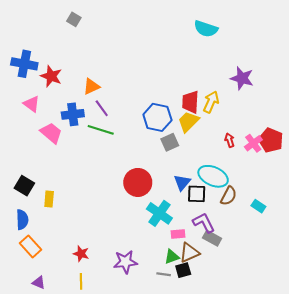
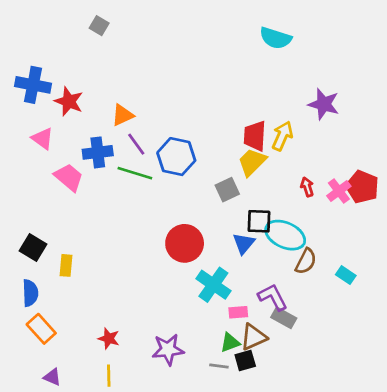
blue hexagon: (157, 117) -> (176, 157), moved
black square: (197, 194) -> (259, 221), moved

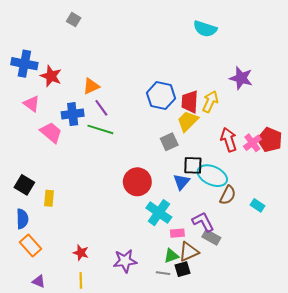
blue hexagon: (176, 157) -> (161, 96), moved
red arrow: (307, 187) -> (229, 140), size x1.6

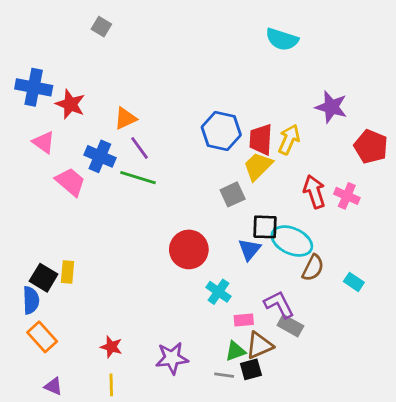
blue cross: (73, 114) -> (100, 156), turned 30
red pentagon: (270, 140) -> (371, 147), moved
pink cross: (252, 143) -> (347, 196), turned -30
black square: (24, 185) -> (44, 278), moved
cyan cross: (159, 213) -> (218, 292), size x0.7

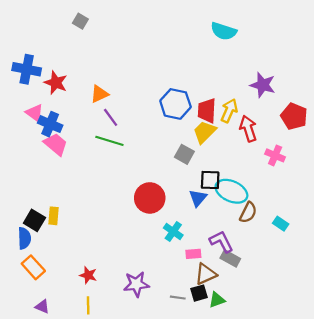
blue cross: (100, 156) -> (50, 124), moved
red arrow: (314, 192) -> (248, 129), moved
gray square: (233, 194) -> (184, 154), turned -36
green triangle: (235, 351) -> (217, 300), moved

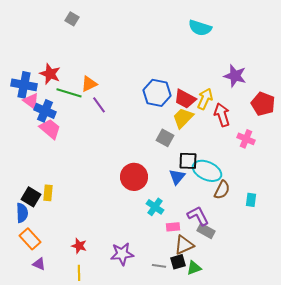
blue cross: (27, 69) -> (24, 85), moved
red trapezoid: (207, 111) -> (185, 99), turned -65
green line: (109, 141) -> (69, 93), moved
cyan rectangle: (281, 224) -> (251, 200), turned 64
purple triangle: (42, 307) -> (39, 264), moved

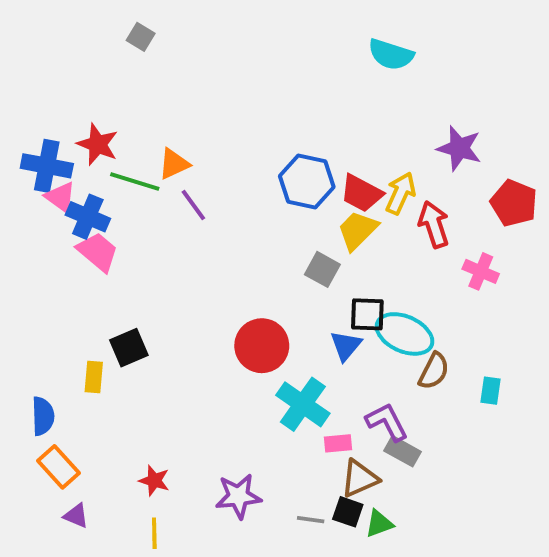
black square: (31, 197) -> (129, 348), moved, turned 36
cyan cross: (155, 207) -> (303, 404), size x1.5
black square: (178, 262) -> (348, 512), turned 35

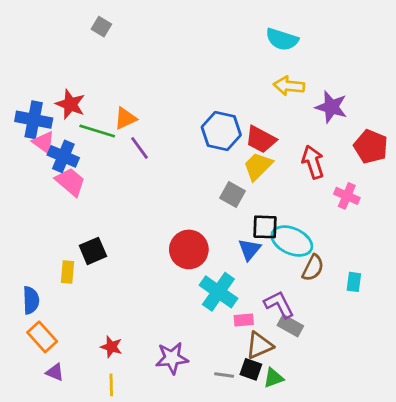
yellow arrow: (401, 193) -> (289, 86), moved, turned -108

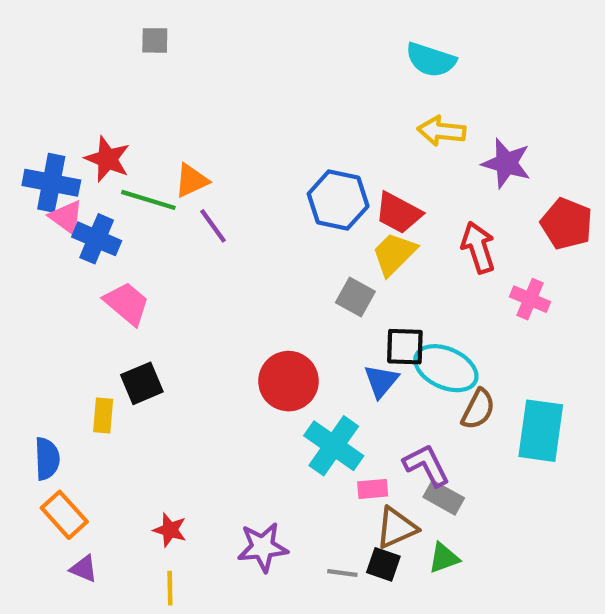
gray square: (101, 27) -> (155, 40), turned -30
pink trapezoid: (70, 182) -> (127, 303), moved
cyan rectangle: (354, 282) -> (541, 431), size x2.0
green triangle: (273, 378) -> (444, 558), moved

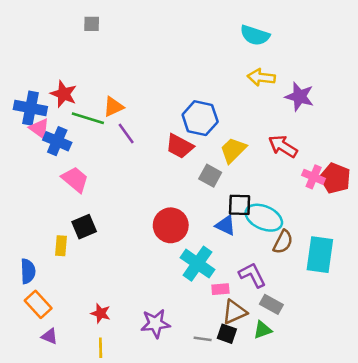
red trapezoid: (398, 213) -> (180, 146), moved
red pentagon: (567, 224) -> (335, 178), moved
red arrow: (478, 247) -> (283, 146), turned -40
blue triangle: (381, 381) -> (226, 225), turned -45
gray rectangle: (444, 498) -> (271, 304), moved

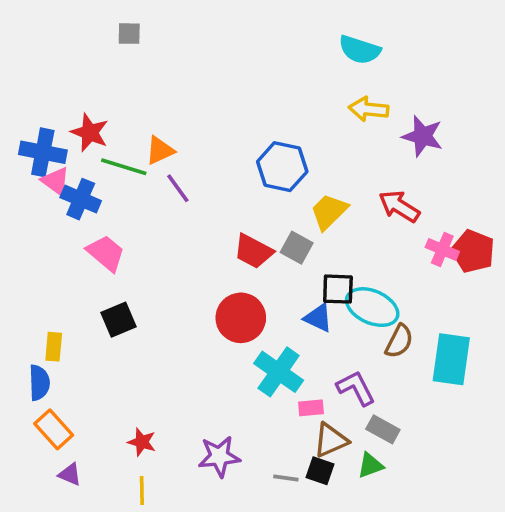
red trapezoid: (180, 146) -> (253, 251), moved
yellow rectangle: (61, 246) -> (54, 347), moved

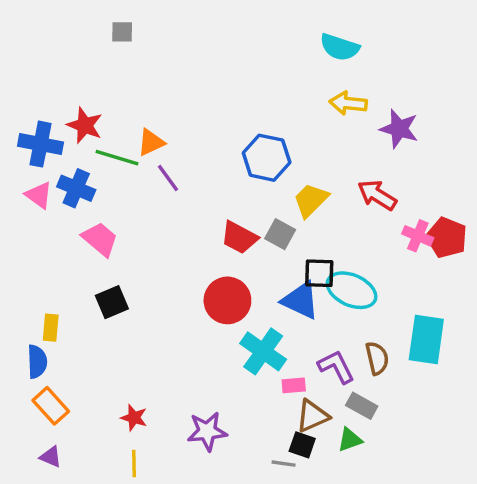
pink triangle: (55, 181) -> (39, 195), moved
blue triangle: (318, 318) -> (301, 300), size x1.4
brown semicircle: (399, 341) -> (377, 358), moved, turned -40
purple triangle: (70, 474) -> (51, 457), moved
gray line: (286, 478) -> (284, 464), moved

